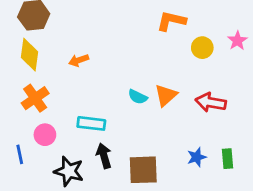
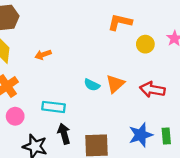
blue star: (197, 157) -> (141, 135), size x1.5

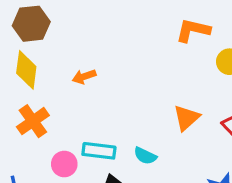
cyan semicircle: (92, 85) -> (145, 156), moved
pink circle: (15, 116) -> (64, 164), moved

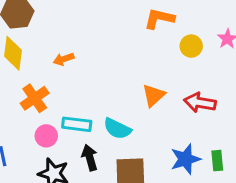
orange cross: (33, 121) -> (35, 98), moved
cyan semicircle: (145, 156) -> (117, 129), size x1.4

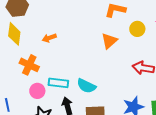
orange triangle: (153, 95) -> (109, 41), moved
orange cross: (35, 98) -> (29, 65), turned -30

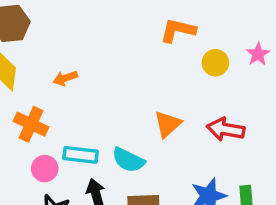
orange triangle: (109, 41) -> (168, 124), moved

